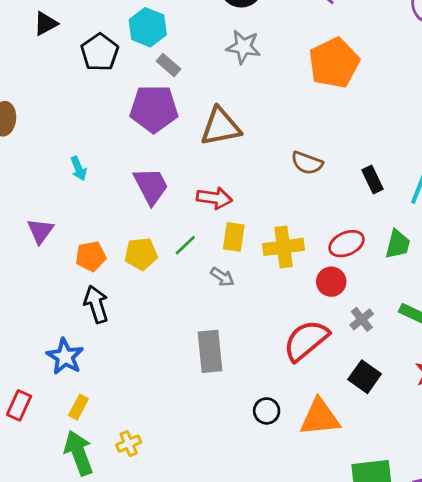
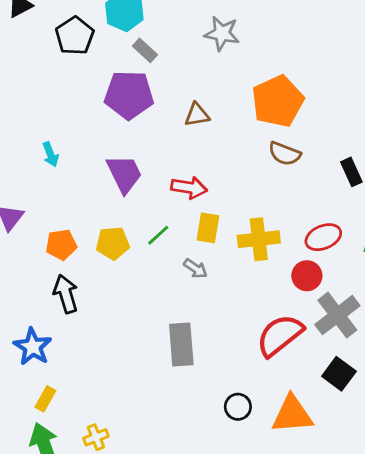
orange pentagon: (334, 63) -> (278, 101), moved
brown triangle: (221, 127) -> (197, 115), size x0.6
gray cross: (362, 319) -> (337, 315), size x1.8

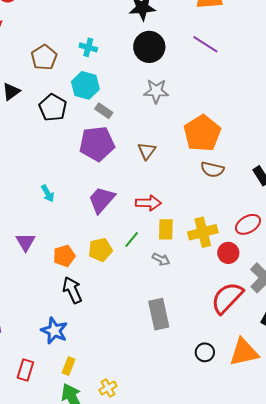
brown triangle: (197, 115) -> (147, 151), turned -36
purple trapezoid: (124, 174) -> (102, 200), turned -104
red circle: (307, 276) -> (228, 253), moved

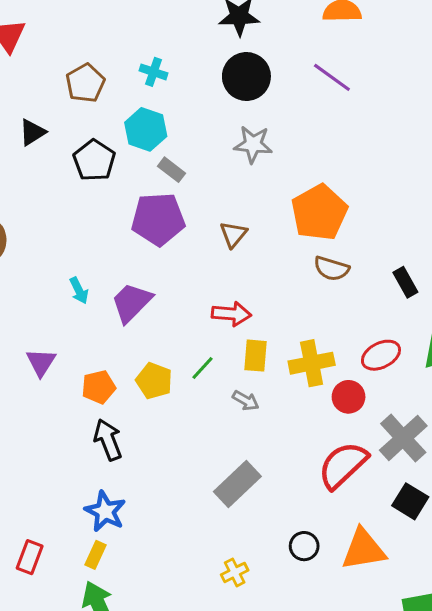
purple trapezoid: (102, 200) -> (131, 303), moved
yellow pentagon: (100, 250) -> (154, 381), turned 30
gray rectangle: (159, 314) -> (237, 484), turned 56
blue star: (54, 331) -> (105, 511), moved
yellow cross: (108, 388) -> (235, 572), moved

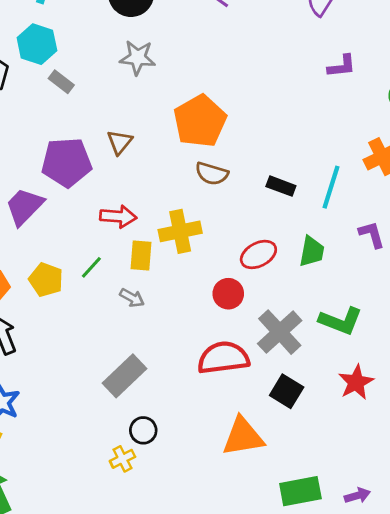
purple pentagon: (158, 219) -> (67, 162), moved
black rectangle: (405, 282) -> (281, 186), turned -40
yellow cross: (312, 363) -> (180, 231), moved
red semicircle: (343, 465) -> (223, 358), turned 36
black circle: (304, 546) -> (143, 430), moved

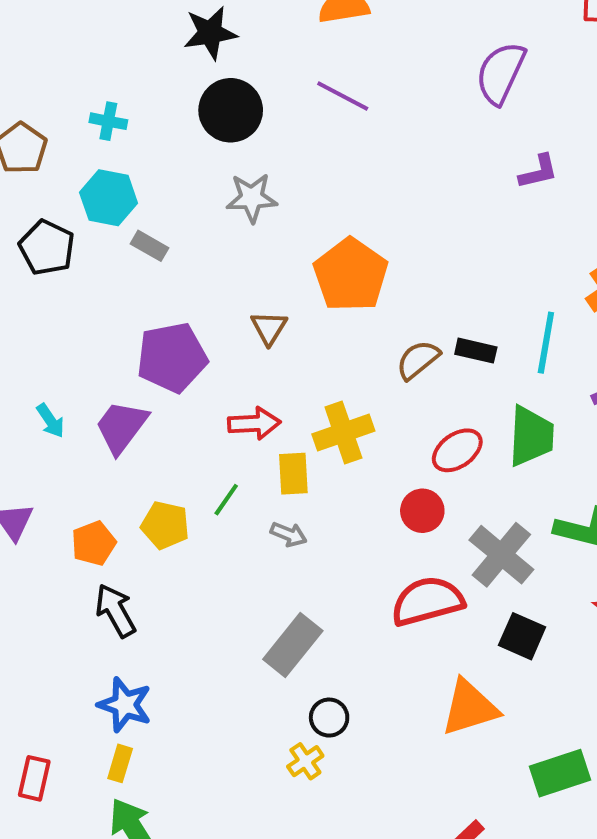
brown triangle: (120, 142) -> (269, 328), moved
brown semicircle: (212, 174) -> (418, 360), moved, turned 132
green trapezoid: (312, 251) -> (531, 436), size x1.4

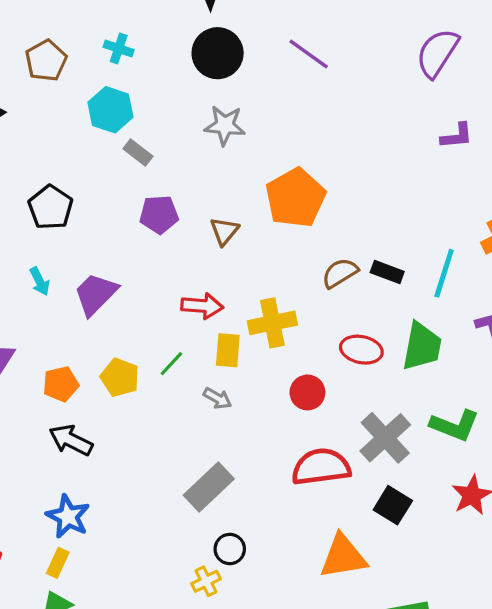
black pentagon: (47, 248) -> (51, 207), moved
purple pentagon: (172, 357) -> (159, 214), moved, size x0.7
red ellipse: (457, 450) -> (361, 350), turned 39
red circle: (422, 511) -> (307, 392), moved
black arrow: (116, 611) -> (71, 440), turned -42

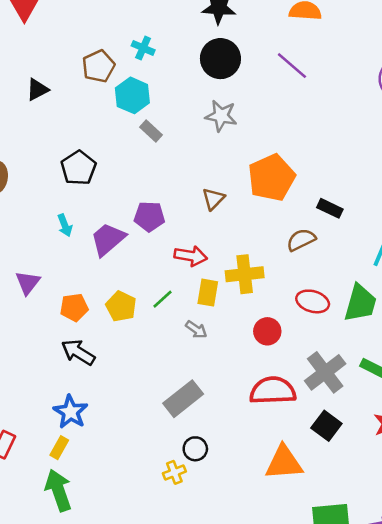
brown pentagon: (46, 61) -> (98, 66), moved
purple pentagon: (159, 214) -> (149, 216), moved
black rectangle: (387, 272) -> (330, 208), moved

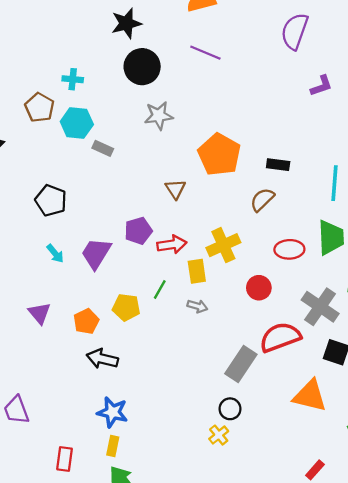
purple pentagon: (149, 216) -> (138, 231), moved
gray rectangle: (183, 399) -> (241, 364), moved
orange triangle: (284, 463) -> (310, 396), turned 36

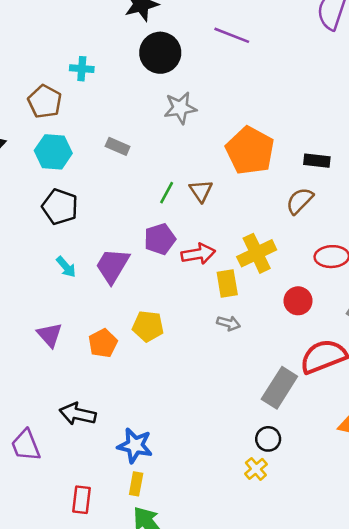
cyan hexagon: (77, 123) -> (53, 152), moved
green line: (160, 290) -> (167, 193), moved
black arrow: (102, 359) -> (78, 414), moved

